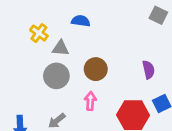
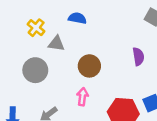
purple semicircle: (149, 70) -> (138, 57), moved
gray circle: (56, 76) -> (35, 70), moved

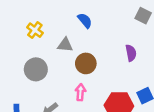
blue semicircle: (77, 18) -> (85, 21), moved, turned 42
gray triangle: (56, 44) -> (65, 45), moved

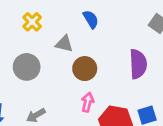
purple semicircle: (131, 53) -> (138, 64), size x1.5
pink arrow: (80, 92) -> (88, 102), moved

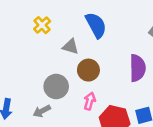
blue semicircle: (91, 19) -> (96, 25), size x1.5
gray circle: (27, 67) -> (56, 87), moved

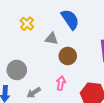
gray circle: (56, 87) -> (17, 70), moved
pink arrow: (90, 101) -> (61, 83), moved

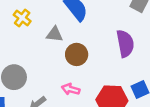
pink arrow: (61, 83) -> (71, 89), turned -80

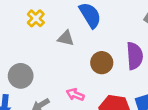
brown circle: (77, 54) -> (102, 63), moved

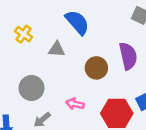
gray circle: (21, 76) -> (31, 88), moved

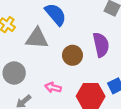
gray triangle: (57, 49) -> (37, 38), size x1.5

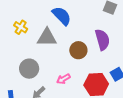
pink arrow: (53, 87) -> (63, 79), turned -40

